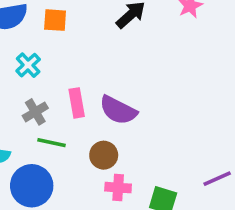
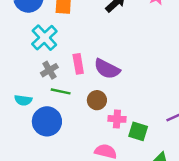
cyan cross: (28, 65) -> (44, 38), size x1.5
pink cross: (118, 188) -> (117, 119), moved

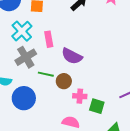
pink rectangle: (78, 64) -> (49, 39), moved
gray cross: (49, 70) -> (26, 57), size x1.5
green line: (61, 91) -> (46, 74), moved

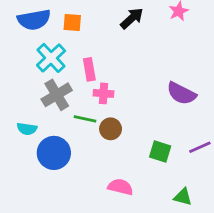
purple semicircle: (72, 56) -> (181, 93), moved
pink cross: (80, 96) -> (103, 93), moved
green square: (97, 106) -> (160, 151), moved

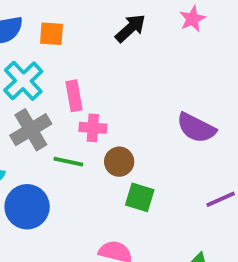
brown circle: (111, 129) -> (119, 162), moved
green square: (160, 151) -> (140, 197), moved

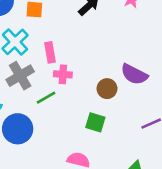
green line: (68, 162) -> (46, 98), turned -42
brown circle: (119, 162) -> (107, 89), moved

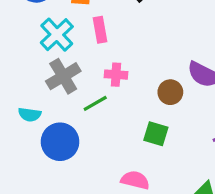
pink rectangle: (50, 52) -> (100, 30), moved

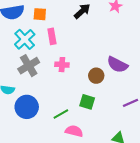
green line: (95, 103) -> (61, 114), moved

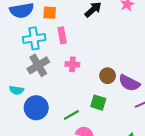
cyan cross: (25, 39) -> (34, 38), turned 35
purple semicircle: (117, 65) -> (129, 83), moved

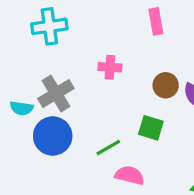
pink rectangle: (62, 35) -> (156, 21), moved
gray cross: (38, 65) -> (56, 93), moved

